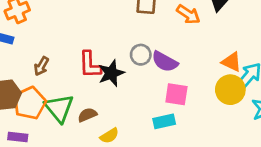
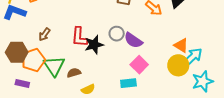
pink square: (176, 94) -> (139, 65), turned 30

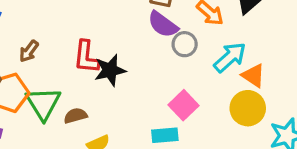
gray circle: (117, 34) -> (185, 44), moved
purple semicircle: (133, 40) -> (163, 24), moved
cyan arrow: (193, 57) -> (230, 57), moved

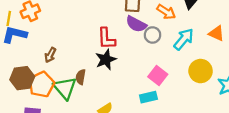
red L-shape: (86, 57) -> (106, 39), moved
orange triangle: (253, 76) -> (216, 33), moved
brown semicircle: (75, 116) -> (81, 77), moved, turned -56

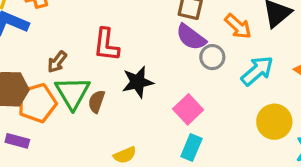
red L-shape: (106, 39) -> (106, 45), moved
pink square: (158, 75) -> (188, 109), moved
green triangle: (65, 88) -> (73, 93), moved
cyan rectangle: (148, 97) -> (191, 148), turned -63

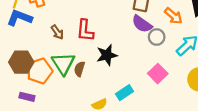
brown arrow: (57, 62) -> (57, 32), moved, turned -72
pink square: (188, 109) -> (158, 74), moved
cyan rectangle: (191, 148) -> (125, 93), moved, turned 35

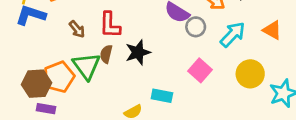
brown hexagon: (21, 62) -> (37, 84), moved
brown semicircle: (79, 69) -> (106, 54), moved
cyan rectangle: (125, 93) -> (162, 96), turned 49

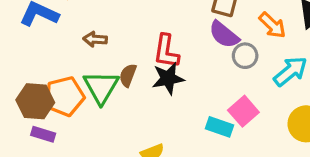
red L-shape: (110, 25) -> (166, 51), moved
brown arrow: (77, 29) -> (95, 39), turned 126
cyan rectangle: (162, 96) -> (220, 127), moved

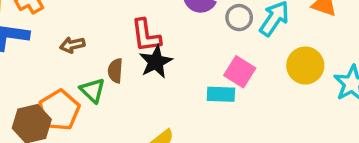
gray circle: (245, 56) -> (239, 18), moved
green triangle: (101, 87) -> (92, 90), size x0.7

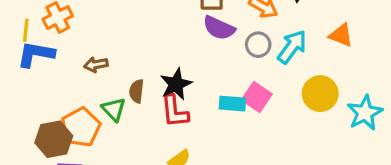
red L-shape: (146, 36) -> (175, 111), moved
cyan rectangle: (221, 94) -> (232, 104), moved

